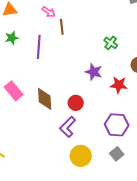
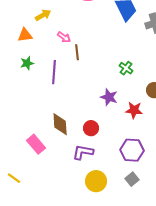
pink rectangle: (14, 91) -> (36, 144), moved
purple L-shape: (68, 127) -> (83, 152), turned 55

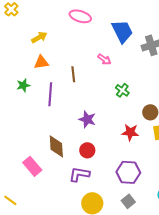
orange triangle: (25, 35) -> (41, 62), moved
pink arrow: (64, 37) -> (104, 59), moved
purple star: (109, 97) -> (87, 119), moved

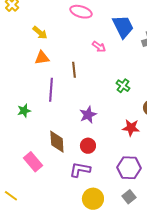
yellow arrow: (39, 37) -> (40, 33), turned 70
pink arrow: (104, 59) -> (99, 47), moved
green star: (23, 85) -> (24, 111), moved
purple star: (87, 119) -> (88, 115), turned 30

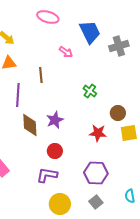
brown diamond: (57, 142) -> (30, 125), moved

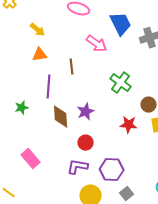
pink arrow: (66, 52) -> (97, 44), size x1.5
green cross: (90, 91) -> (121, 83), size x1.5
purple hexagon: (96, 173) -> (112, 170), moved

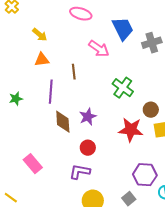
green star: (22, 108) -> (16, 99), moved
red star: (129, 125) -> (131, 130), size x1.4
purple hexagon: (112, 170) -> (145, 175), moved

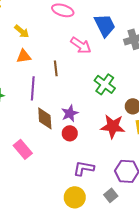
red circle: (88, 148) -> (70, 133), moved
pink rectangle: (33, 164) -> (23, 149), moved
purple L-shape: (80, 172) -> (84, 168), moved

